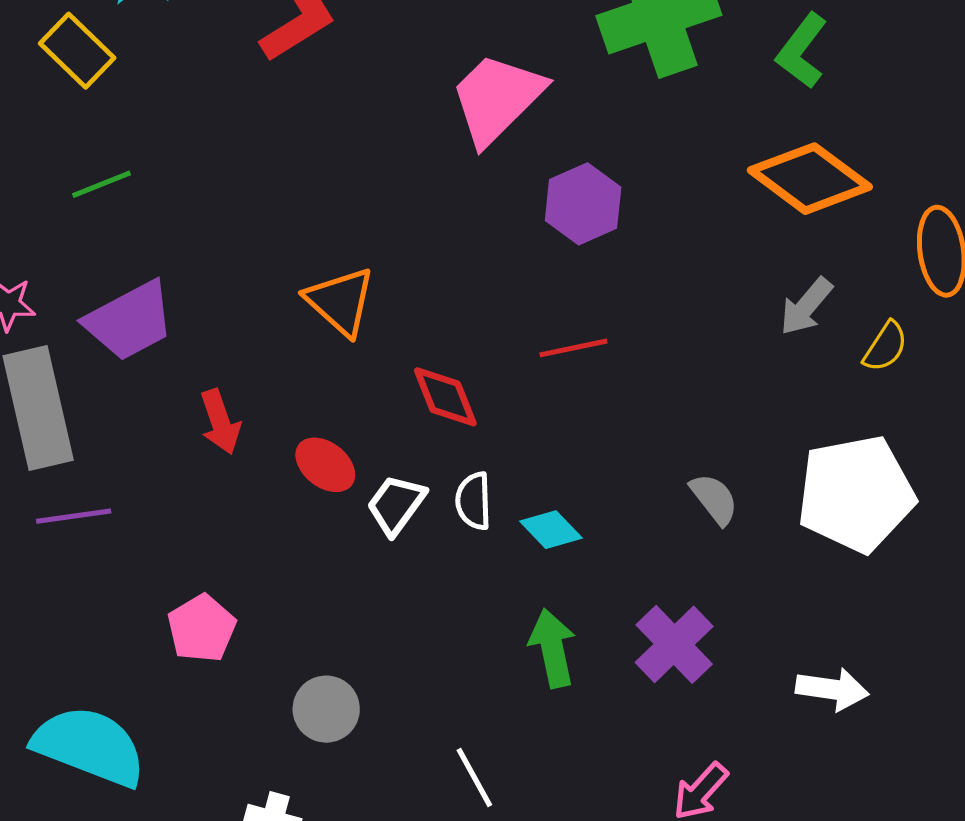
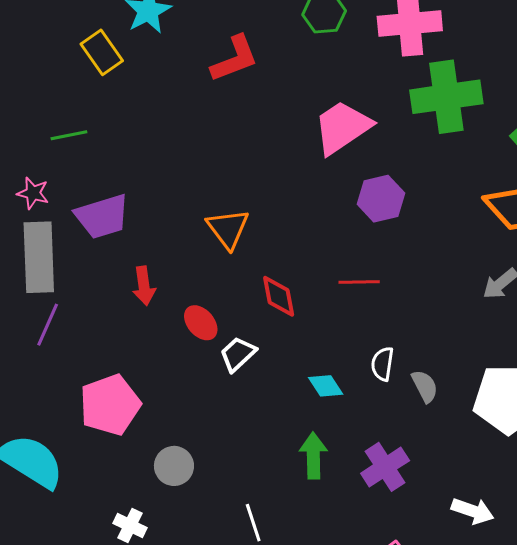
green line: (101, 184) -> (69, 135), moved
white semicircle: (473, 501) -> (382, 364), moved
purple line: (74, 516) -> (48, 325), turned -69
pink pentagon: (202, 628) -> (110, 405), size x1.5

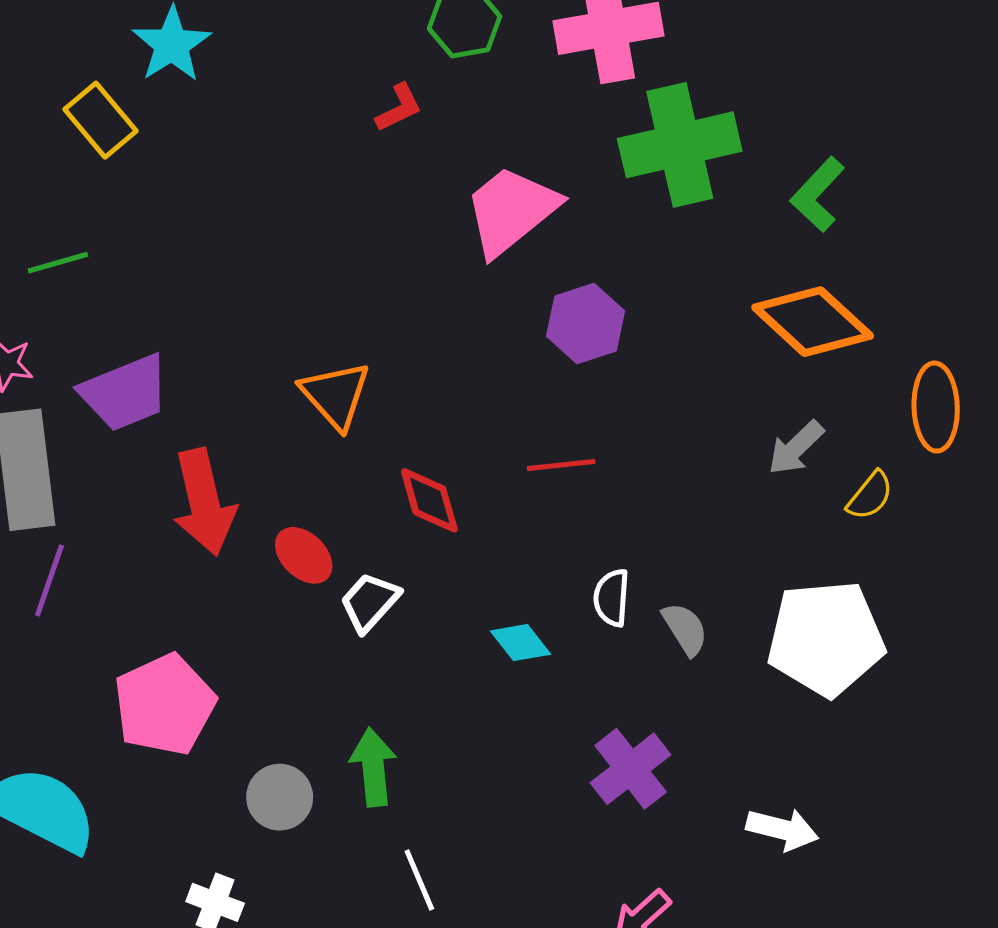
red L-shape: (235, 59) -> (399, 108), moved, size x0.6
red arrow: (144, 286) -> (204, 502), size x1.6
green arrow: (313, 456) -> (373, 767), moved

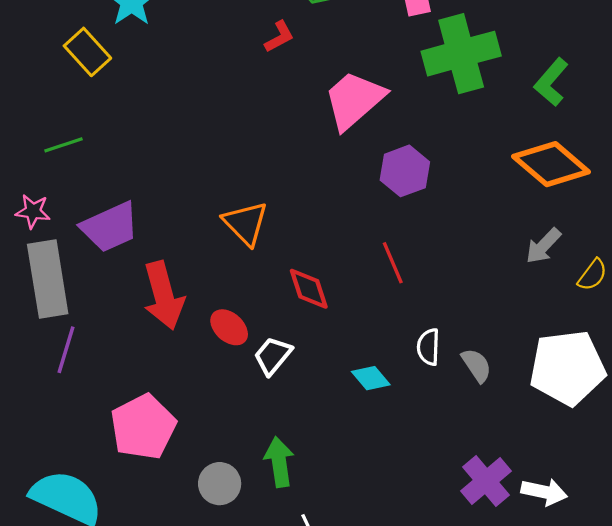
red line: (561, 465) -> (393, 263), turned 75
purple cross: (631, 769) -> (486, 481), moved

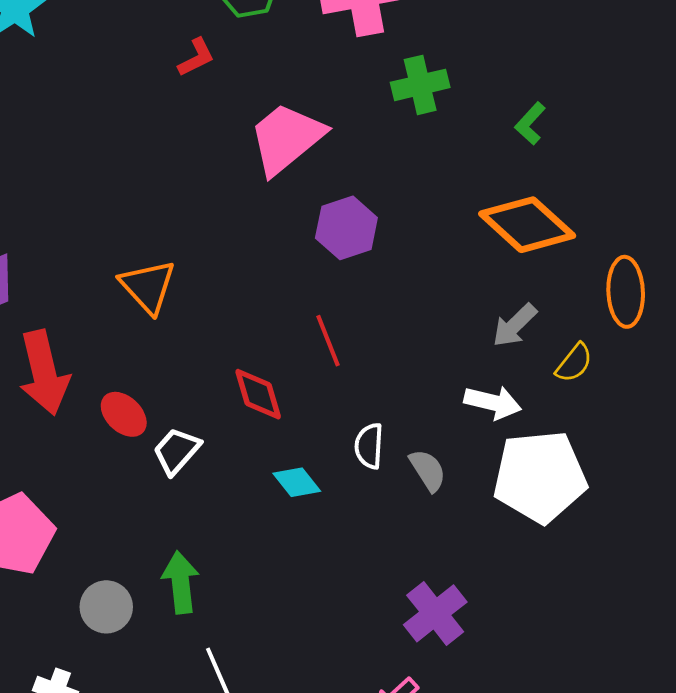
green cross: (461, 54) -> (420, 85), size x0.6
green L-shape: (551, 82) -> (530, 123), size x0.7
red diamond: (309, 289) -> (258, 394), moved
white arrow: (544, 492) -> (493, 402), moved

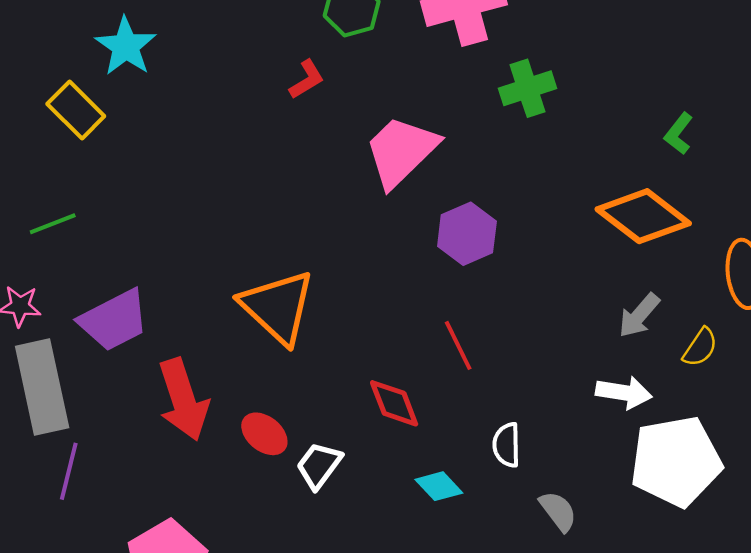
green L-shape: (530, 123) -> (679, 134), moved
orange triangle: (148, 286) -> (278, 307), size x1.4
gray semicircle: (428, 470) -> (558, 511), moved

